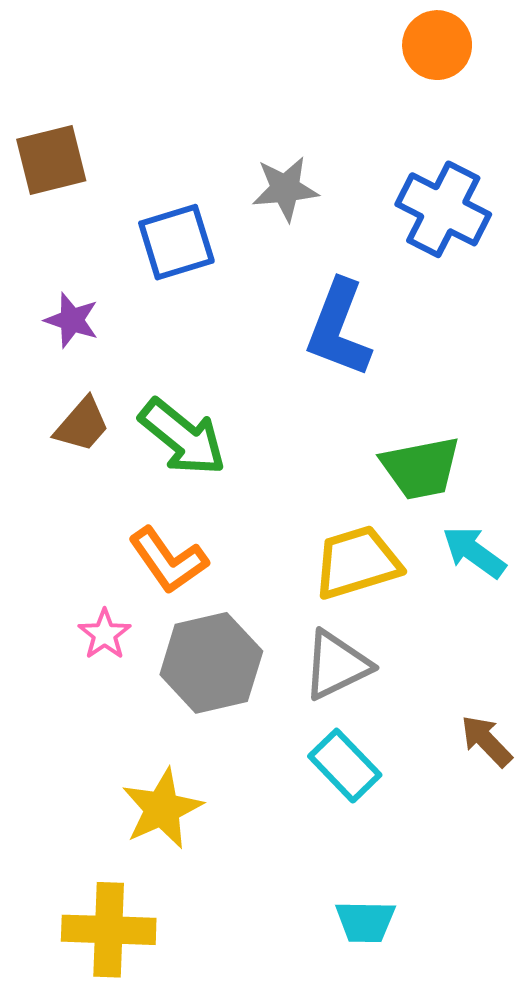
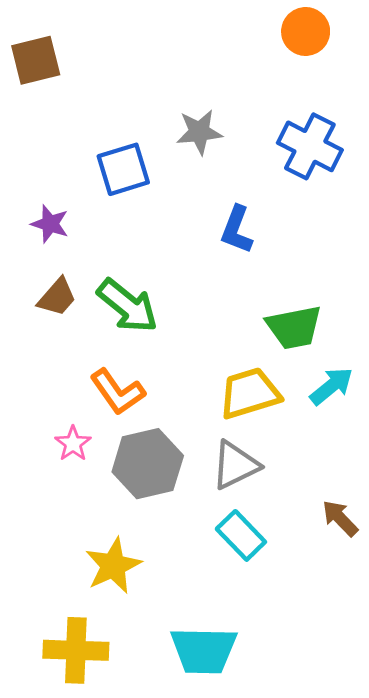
brown square: (51, 160) -> (36, 60), moved
blue L-shape: (339, 328) -> (237, 230), size x0.7
cyan arrow: (474, 552) -> (331, 386), turned 105
cyan trapezoid: (365, 922) -> (204, 650), moved, size x1.6

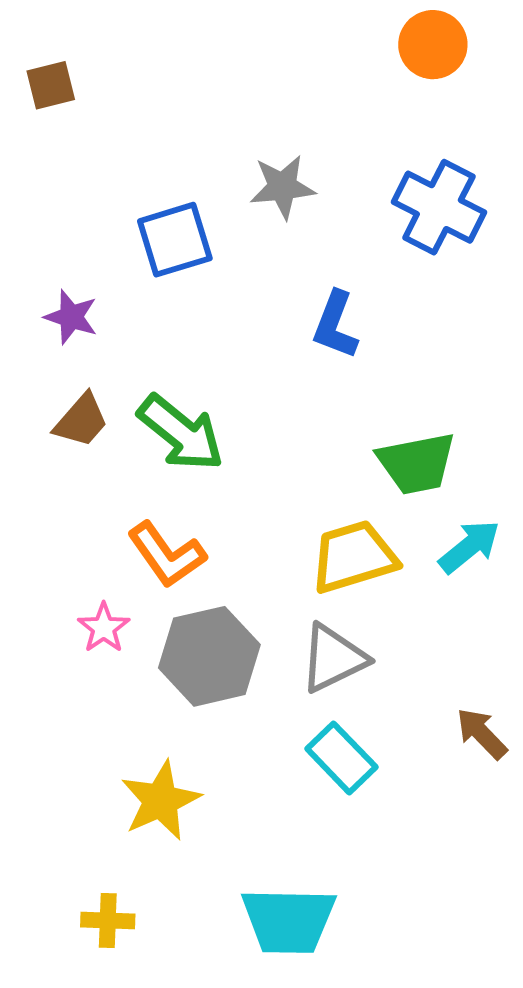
brown square: (36, 60) -> (51, 85), size x0.7
yellow cross: (76, 650) -> (108, 921), size x0.6

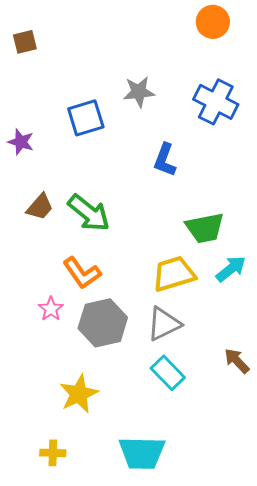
purple star: (71, 317) -> (21, 142), moved

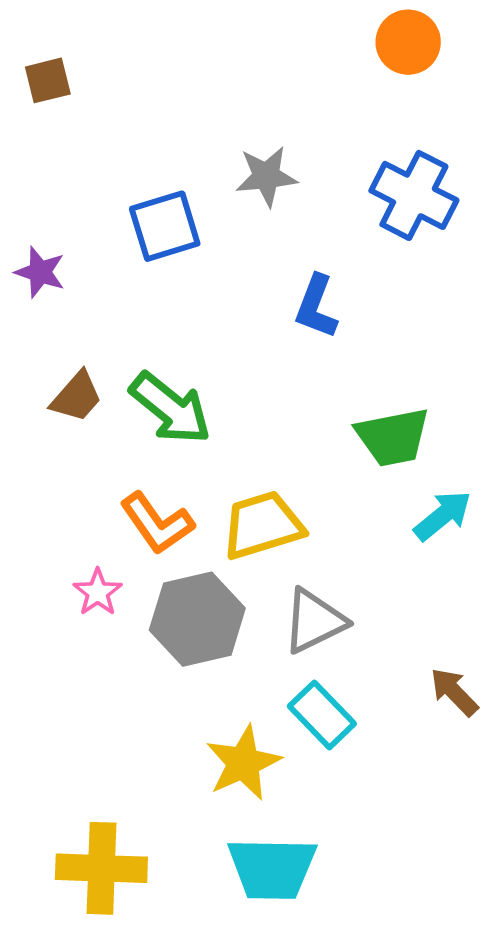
yellow trapezoid: (174, 274) -> (262, 525), moved
yellow star: (79, 394) -> (243, 763), moved
yellow cross: (53, 453) -> (101, 868), size x1.8

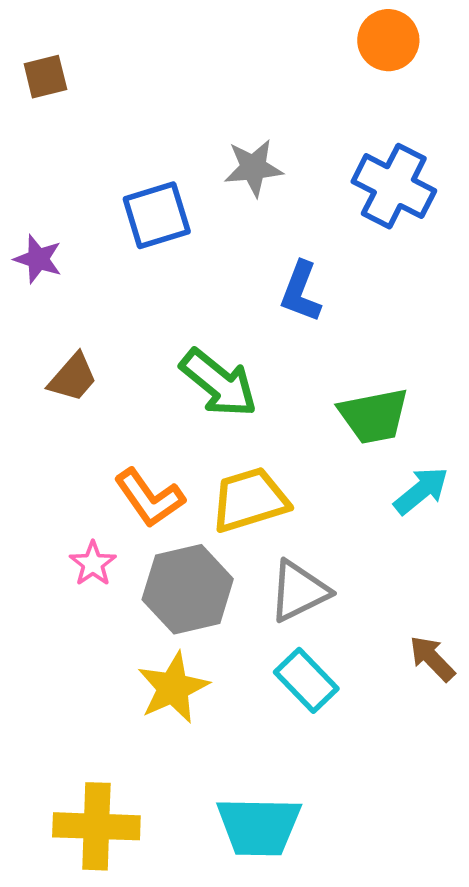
green arrow: (170, 408) -> (219, 383), moved
yellow star: (243, 763) -> (173, 688), moved

